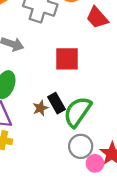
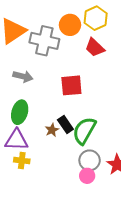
pink circle: (95, 163) -> (87, 176), moved

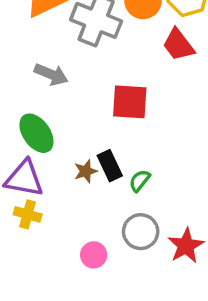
green ellipse: (20, 112) -> (36, 133), turned -60
green semicircle: (84, 131) -> (140, 181), size x0.5
pink circle: (87, 176) -> (94, 255), moved

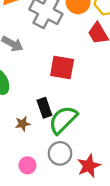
brown star: (86, 171) -> (23, 124), moved
green semicircle: (140, 181) -> (63, 120), size x2.0

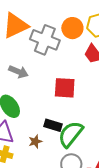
black rectangle: (44, 108) -> (53, 125), turned -48

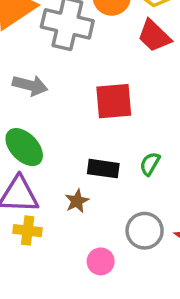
green semicircle: (71, 134) -> (150, 164), moved, size x0.5

